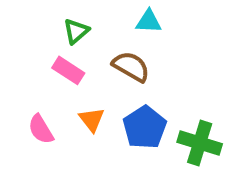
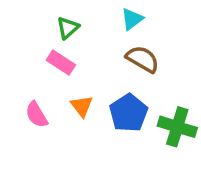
cyan triangle: (149, 21) -> (132, 19), turned -40
brown semicircle: (131, 67) -> (143, 59), moved

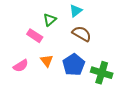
green triangle: (68, 28) -> (50, 20), moved
pink semicircle: (36, 115) -> (21, 66), turned -91

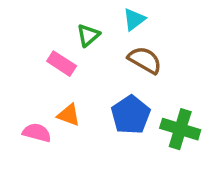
orange triangle: (47, 61) -> (69, 115), moved, turned -32
pink semicircle: (21, 66) -> (37, 133), moved, turned -133

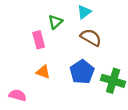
pink rectangle: (62, 64) -> (39, 40), turned 42
pink semicircle: (37, 133) -> (18, 95), moved

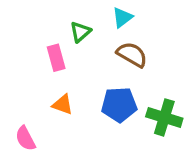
blue pentagon: (82, 72) -> (119, 105), turned 30
pink semicircle: (18, 95) -> (25, 138), turned -133

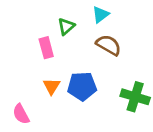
orange triangle: (63, 105) -> (52, 86), turned 42
blue pentagon: (119, 105) -> (82, 86), moved

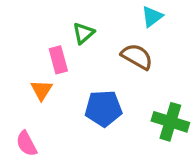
cyan triangle: (101, 15) -> (152, 16), moved
orange triangle: (52, 86) -> (42, 90), moved

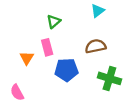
brown semicircle: (137, 57) -> (95, 46), moved, turned -42
pink rectangle: (58, 60) -> (47, 47), moved

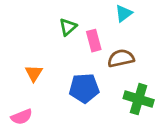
pink rectangle: (47, 47) -> (94, 41), moved
pink semicircle: (17, 92) -> (22, 117), turned -84

